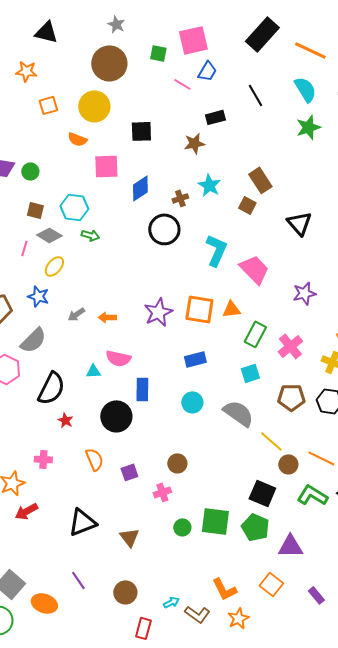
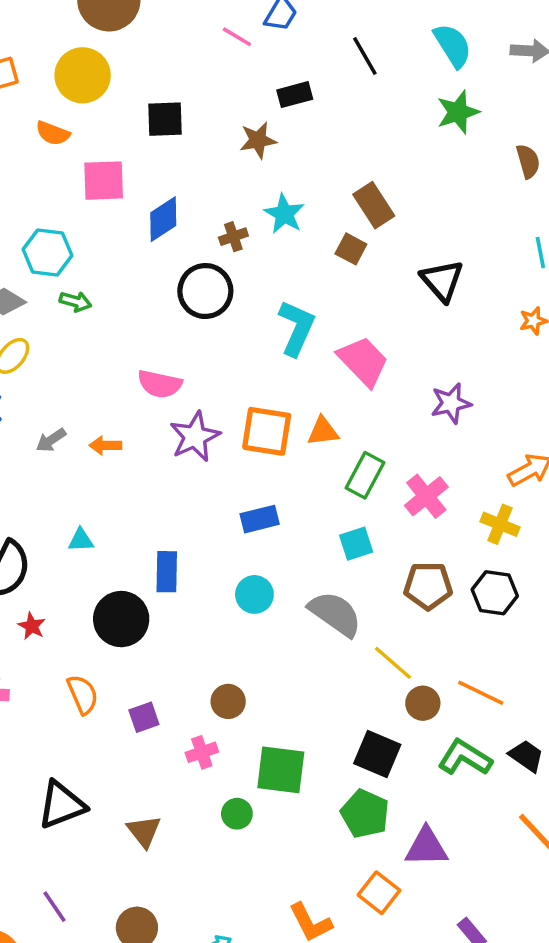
pink semicircle: (118, 358) -> (160, 384), moved
green square: (215, 521) -> (281, 770), moved
orange square: (271, 584) -> (379, 893), moved

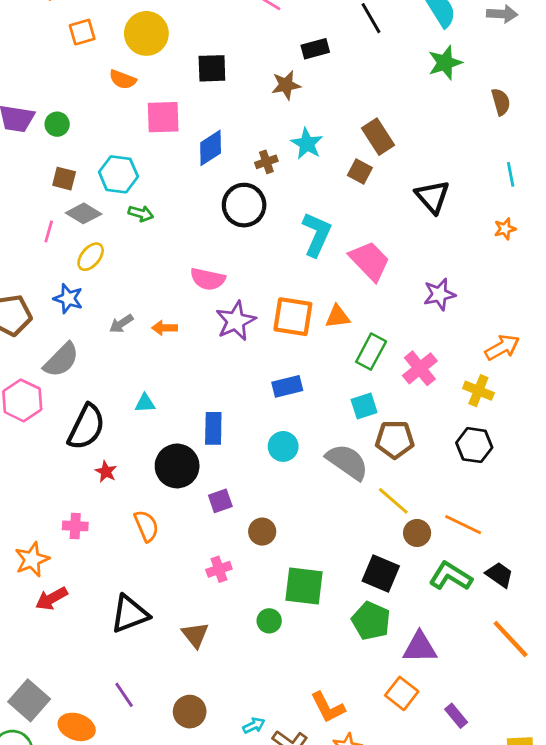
brown pentagon: (428, 586) -> (395, 439), moved
purple square: (144, 717) -> (220, 501), moved
pink cross: (202, 752) -> (219, 569), moved
orange square: (379, 893) -> (402, 693), moved

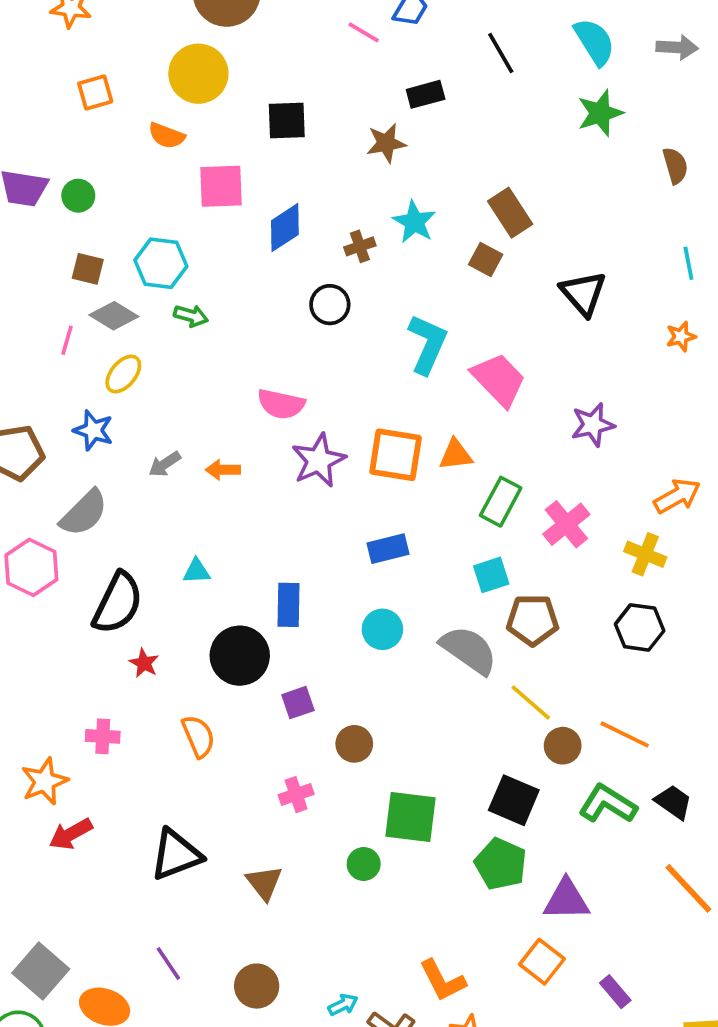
orange square: (82, 32) -> (95, 92), moved
black circle: (244, 205) -> (330, 305), size x0.7

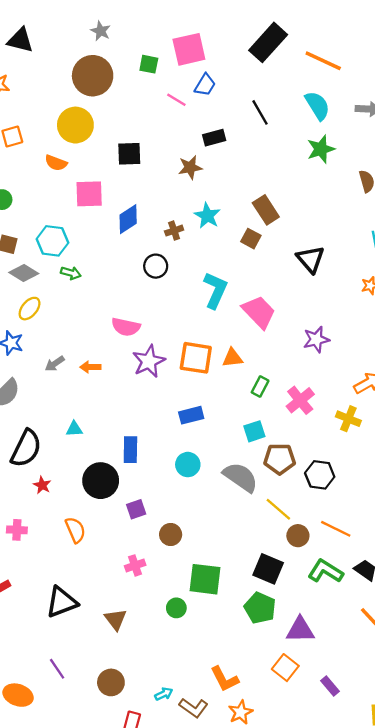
green rectangle: (501, 502) -> (260, 387), size x0.7
black hexagon: (640, 627) -> (320, 475), moved

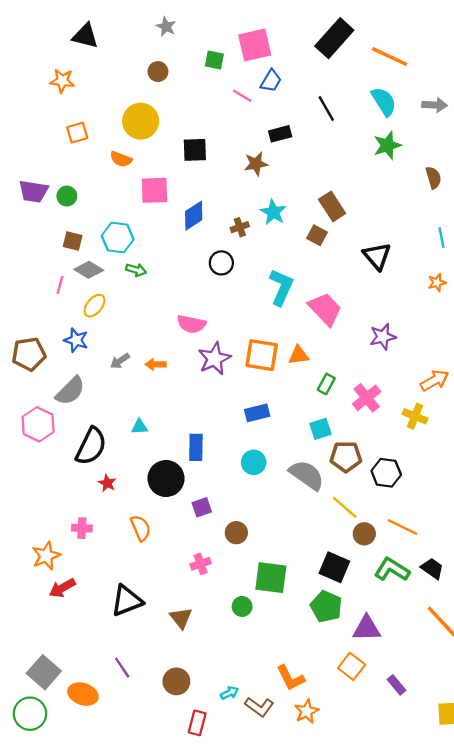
brown circle: (93, 76) -> (158, 72), size x0.5

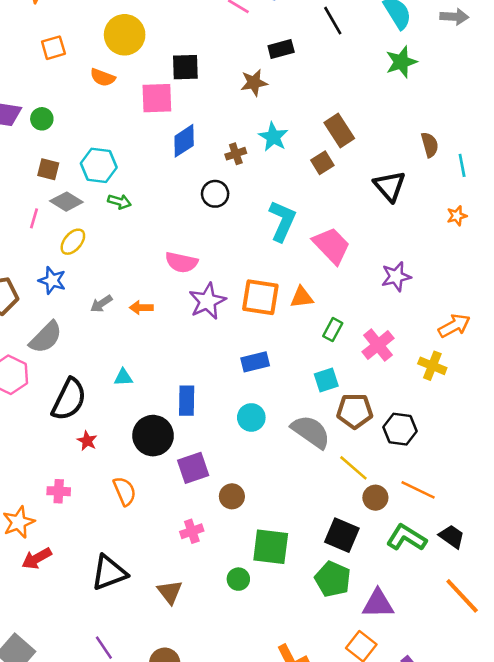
brown semicircle: (433, 178) -> (430, 145), moved
pink square: (154, 190) -> (157, 98), moved
brown square: (317, 235) -> (322, 163), turned 30
purple square: (202, 507) -> (193, 468), size x1.4

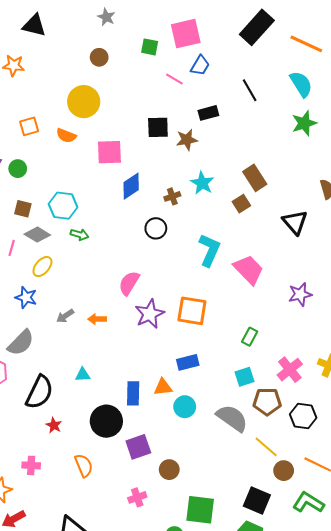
orange square: (53, 48) -> (29, 126), moved
black square: (185, 67) -> (158, 127), moved
pink semicircle: (181, 262) -> (129, 283), turned 110
orange triangle: (302, 297) -> (163, 387), moved
pink cross: (378, 345) -> (290, 370), moved

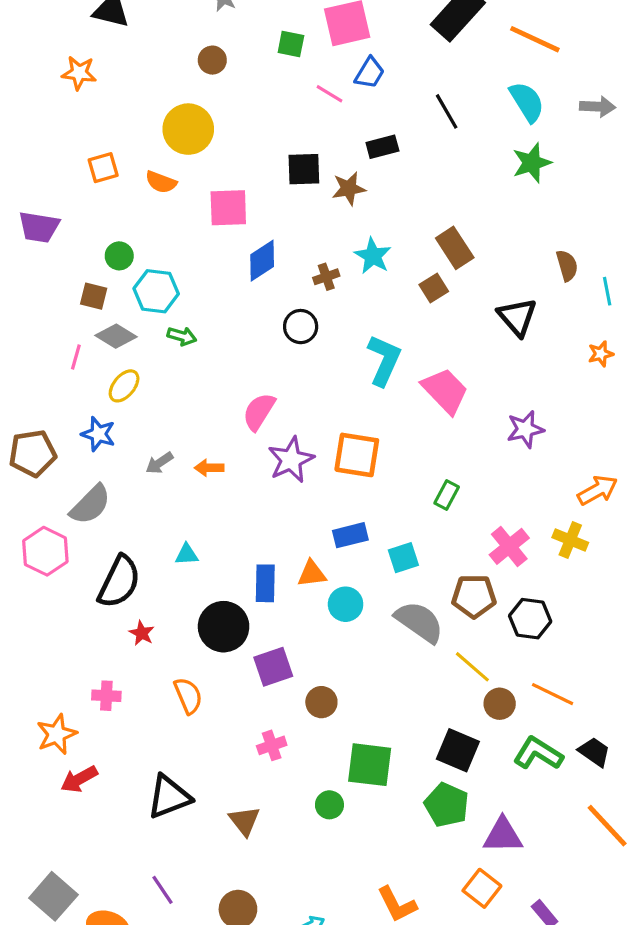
green circle: (18, 169) -> (119, 256), moved
cyan square: (244, 377) -> (403, 558), moved

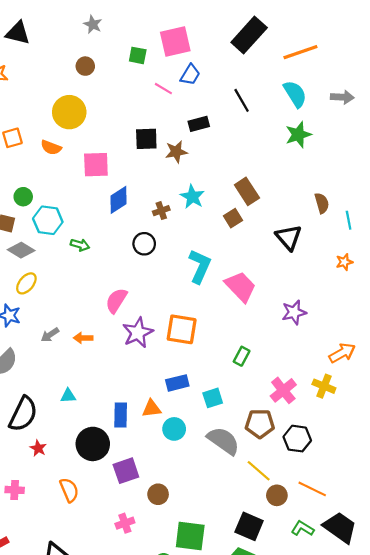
orange line: (535, 39) -> (300, 52), turned -44
green arrow: (182, 336) -> (80, 245), moved
black trapezoid: (594, 752) -> (340, 527), size x1.6
green L-shape: (538, 753) -> (303, 529), size x0.7

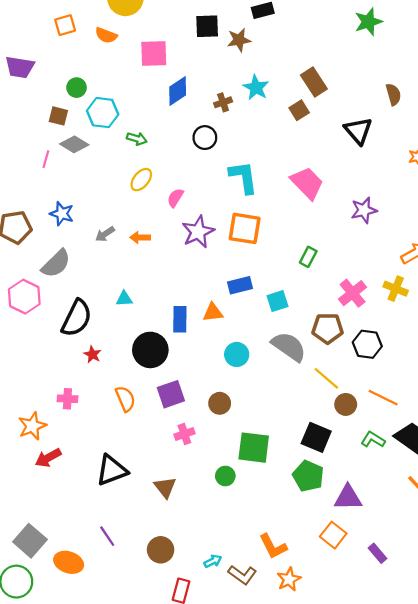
cyan L-shape: (200, 266) -> (243, 177), moved, turned -32
yellow ellipse: (26, 283) -> (141, 180), moved
pink semicircle: (116, 301) -> (175, 198), size x0.7
cyan circle: (174, 429) -> (237, 354), moved
purple square: (126, 471) -> (171, 394), moved

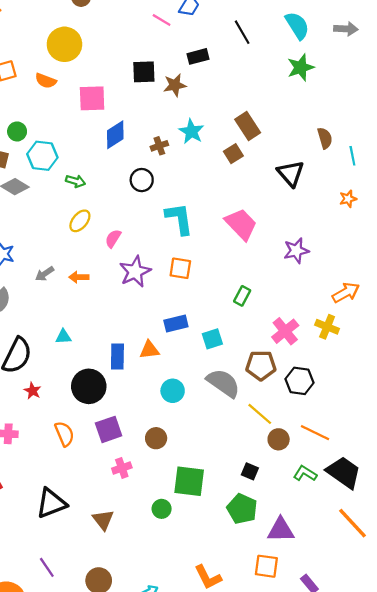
orange square: (245, 228) -> (180, 268), size x0.7
black square: (316, 437) -> (250, 471), size x0.6
orange square: (333, 535) -> (266, 566), turned -30

